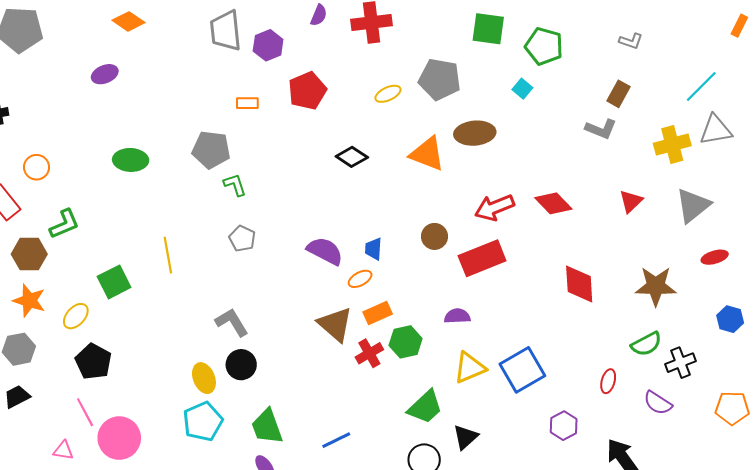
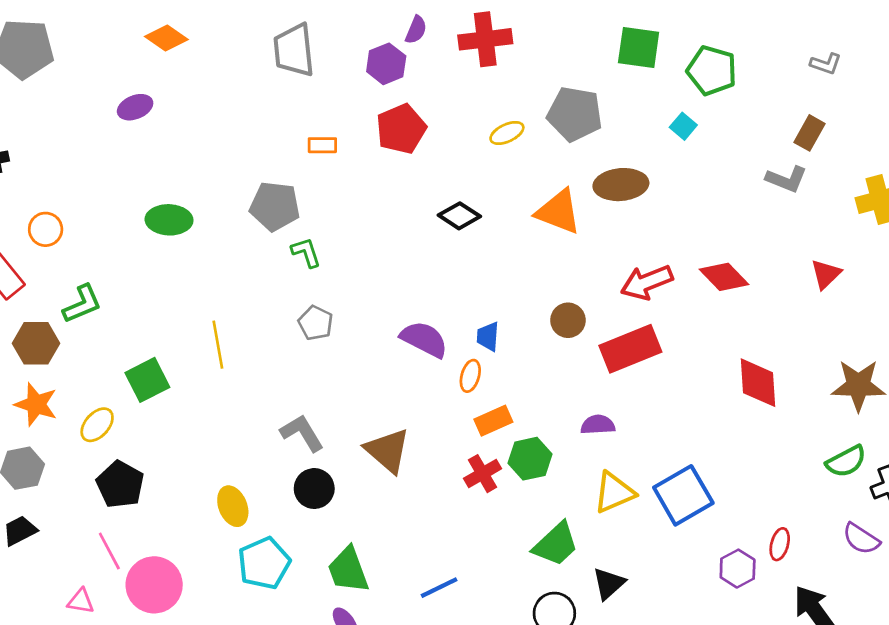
purple hexagon: (268, 45) -> (386, 64), moved
orange ellipse: (360, 279) -> (470, 376), turned -45
brown triangle: (335, 324) -> (387, 451), moved
yellow ellipse: (204, 378) -> (233, 506), moved
red ellipse: (608, 381) -> (780, 544), moved

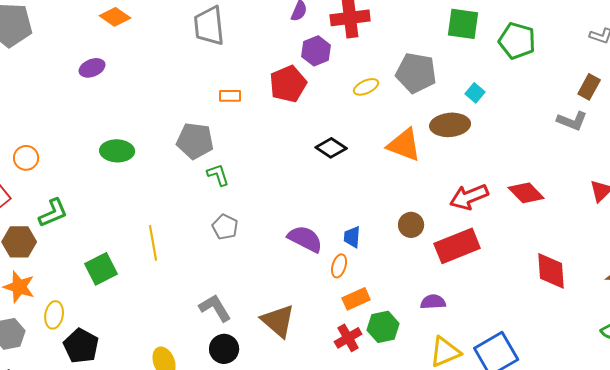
purple hexagon: (386, 64) -> (316, 51), moved
cyan square: (683, 126) -> (475, 93), moved
yellow ellipse: (97, 425) -> (54, 315), moved, turned -32

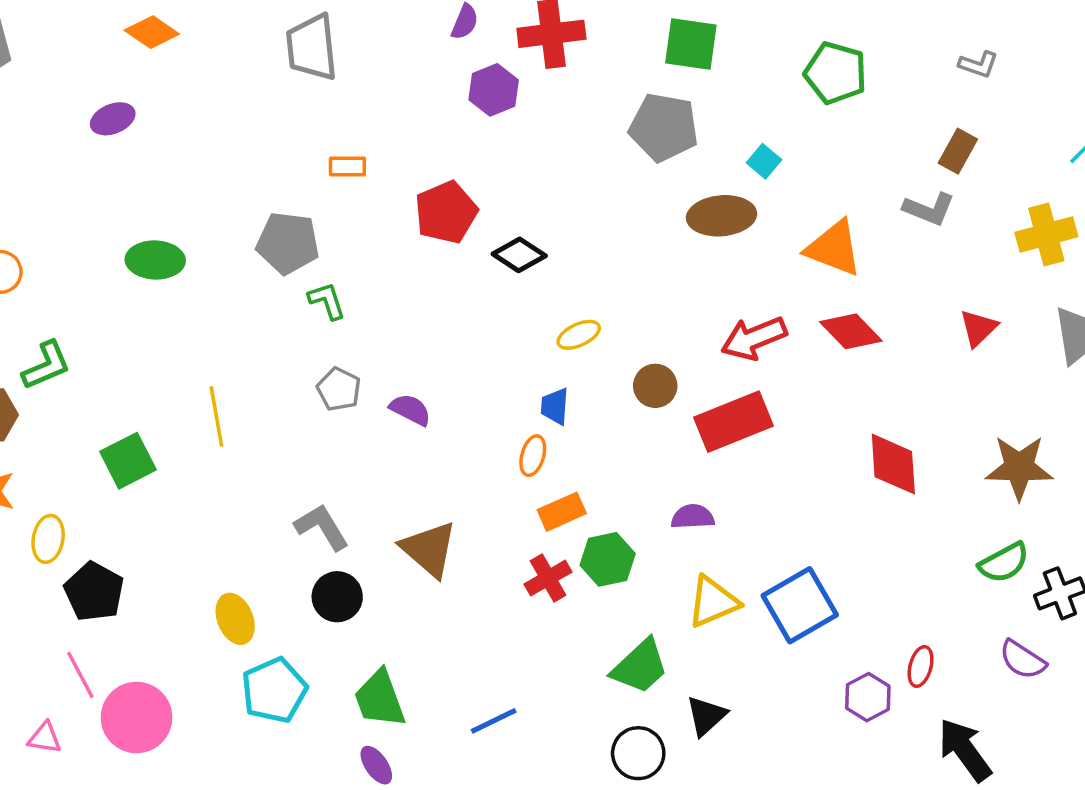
green square: (463, 24) -> (691, 44), moved
red pentagon: (288, 84) -> (446, 212), moved
yellow ellipse: (366, 87) -> (579, 335), moved
orange triangle: (404, 145) -> (834, 248), moved
purple semicircle: (305, 239) -> (410, 410), moved, size x0.7

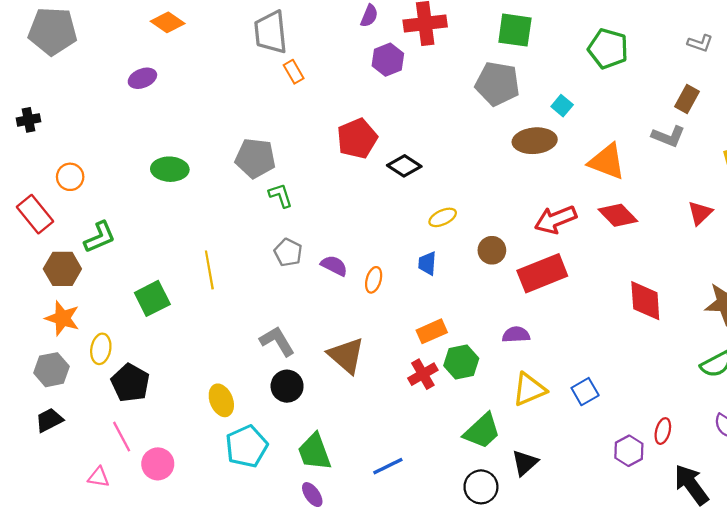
orange rectangle: (347, 166) -> (294, 72), moved, turned 60
orange ellipse: (533, 456) -> (374, 280), moved
blue square: (800, 605) -> (585, 392), size x0.6
pink circle: (137, 717) -> (158, 464), size x0.7

